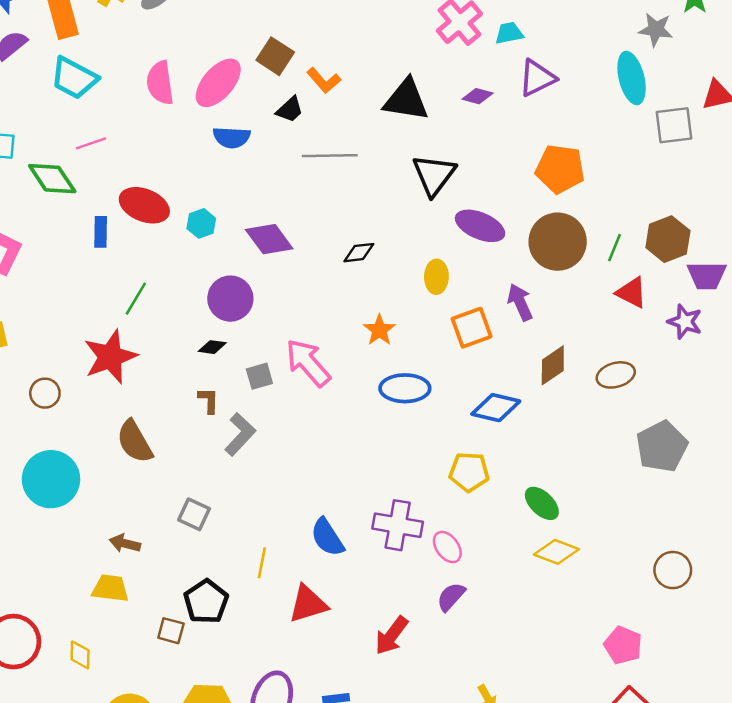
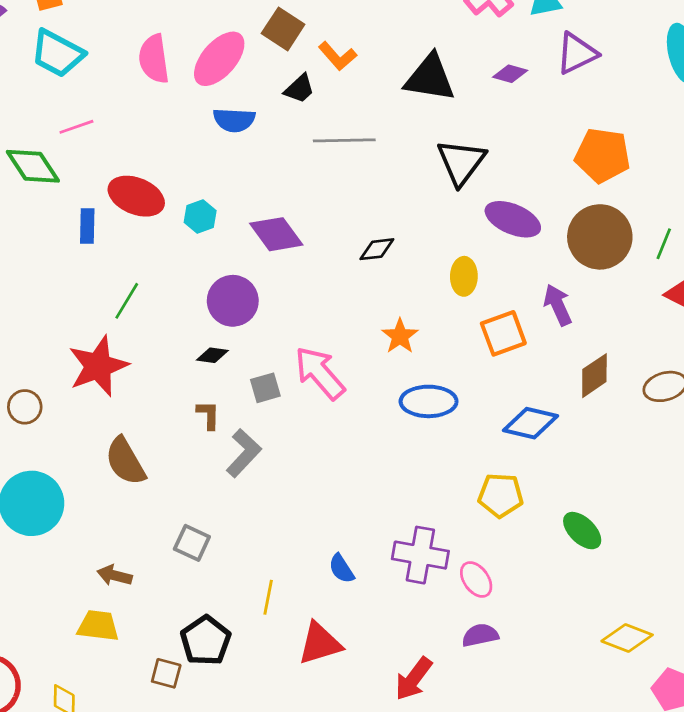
blue semicircle: (327, 537) -> (342, 569), size x0.7
yellow diamond: (556, 552) -> (627, 638), moved
purple semicircle: (451, 597) -> (480, 635), turned 36

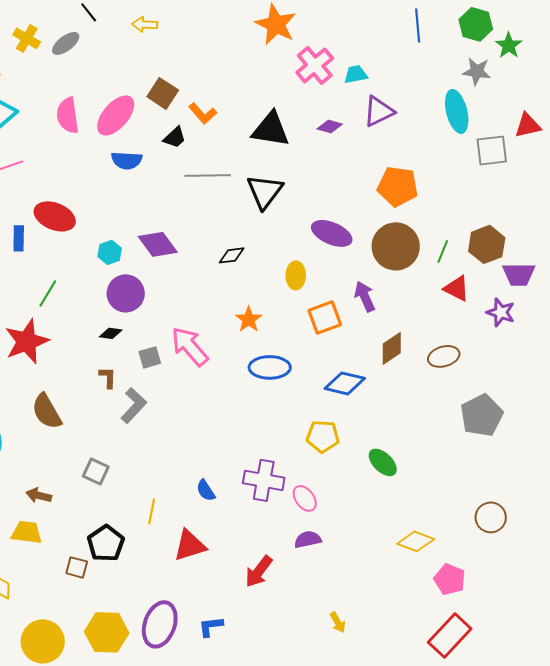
black triangle: (461, 162) -> (265, 191), moved
cyan hexagon: (200, 217) -> (110, 252), moved

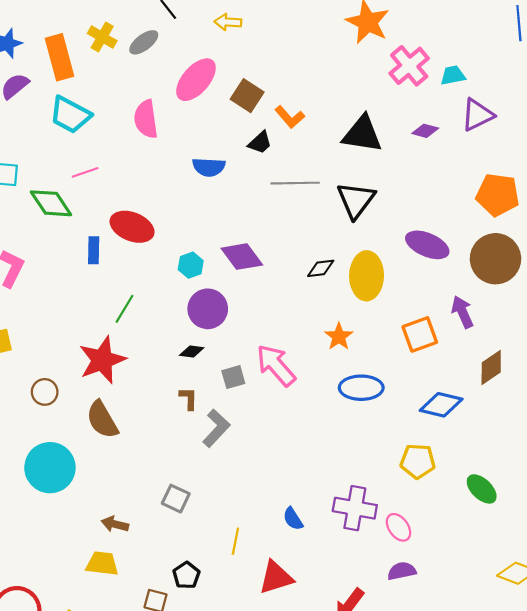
pink ellipse: (116, 115) -> (196, 80), moved
yellow ellipse: (296, 275) -> (367, 276), moved, size x1.6
brown semicircle: (47, 411) -> (102, 420), moved
black pentagon: (106, 543) -> (186, 575), size x0.7

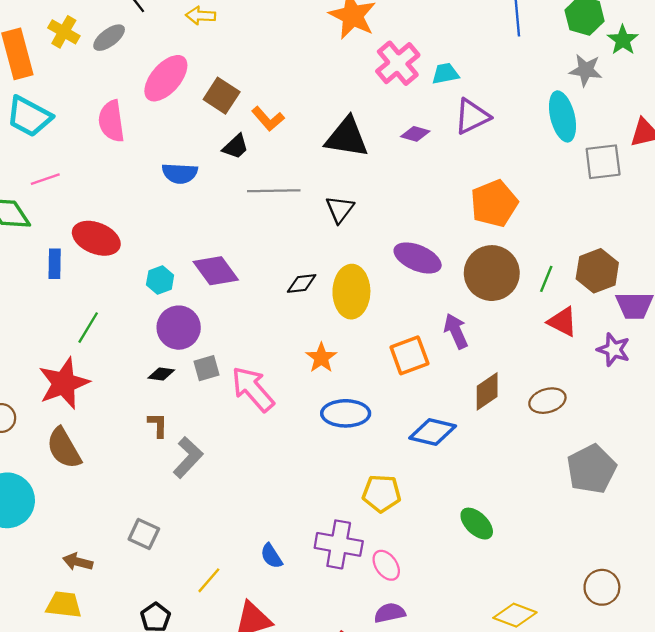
orange pentagon: (498, 195) -> (494, 203), turned -30
black triangle: (356, 200) -> (340, 209), size x0.7
gray square: (233, 377) -> (206, 368), moved
yellow pentagon: (418, 461) -> (382, 493), moved
yellow line: (235, 541) -> (209, 580), turned 30

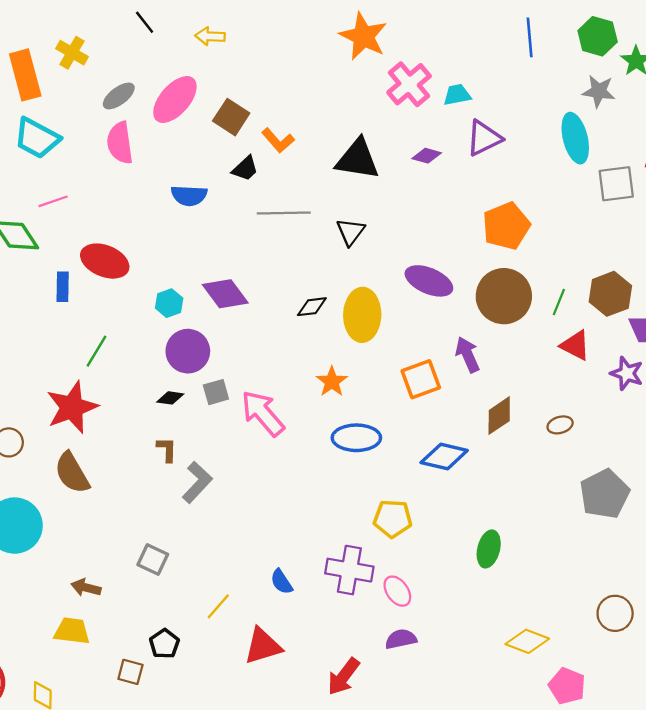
gray ellipse: (109, 38) -> (119, 96), moved
brown ellipse: (547, 401) -> (560, 425), size x0.7
green ellipse: (477, 524) -> (489, 549), turned 60

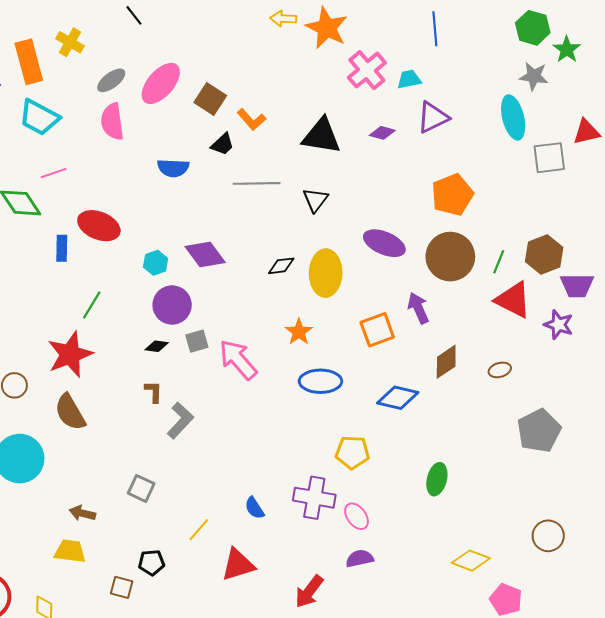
yellow arrow: (210, 36) -> (283, 19), moved
blue line: (530, 37) -> (435, 29), moved
red triangle: (575, 345) -> (513, 300), size x1.4
black pentagon: (164, 644) -> (151, 563), turned 30

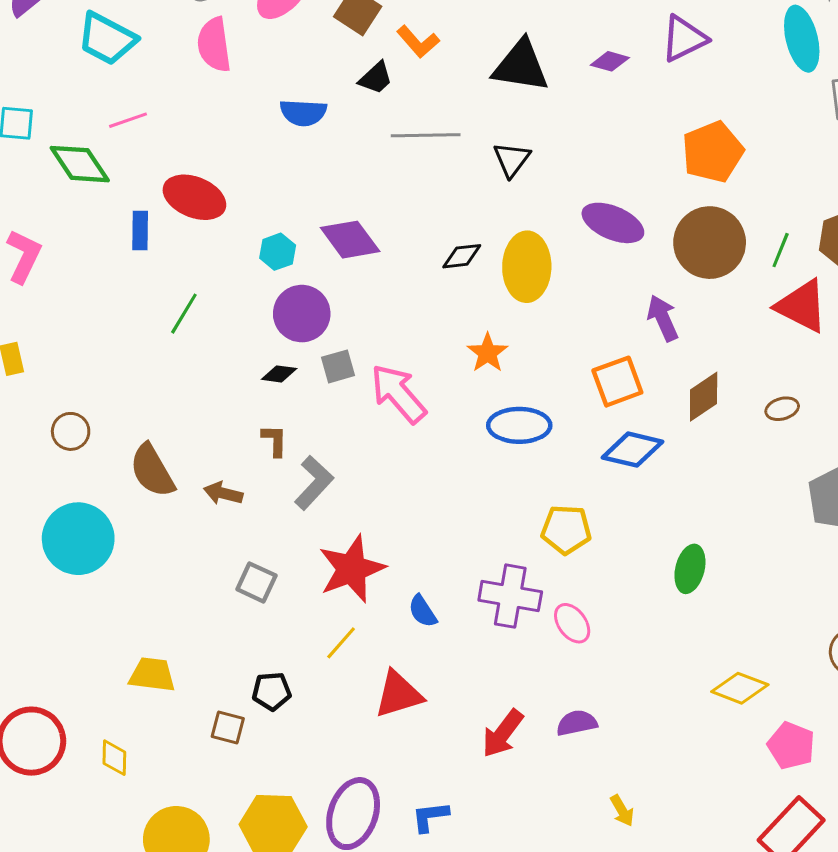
orange square: (377, 330) -> (617, 382), moved
red star: (70, 354) -> (352, 569), moved
brown arrow: (82, 513) -> (223, 493), moved
purple semicircle: (360, 559) -> (577, 723), moved

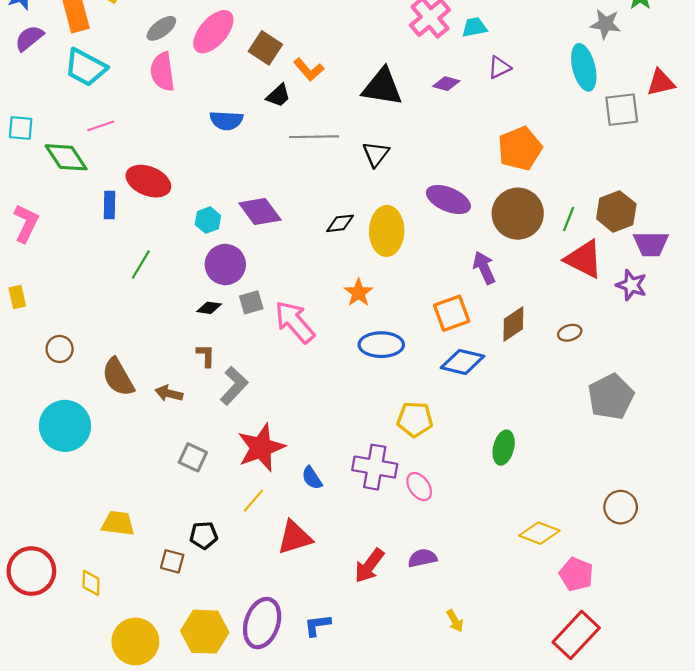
purple triangle: (684, 39) -> (499, 67), size x0.7

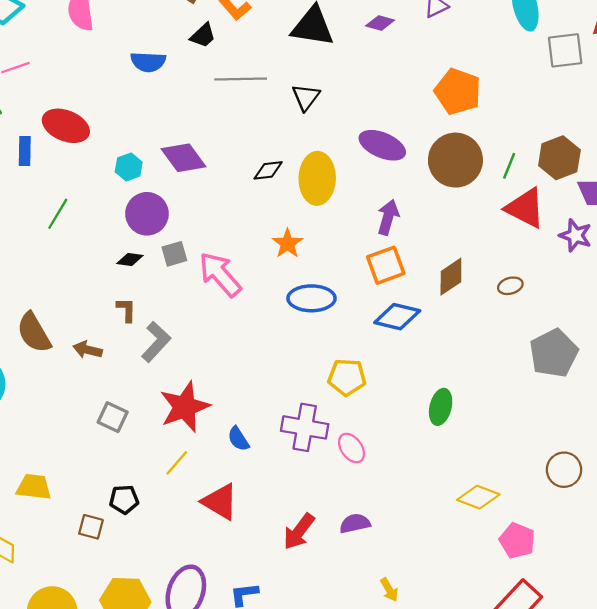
orange pentagon: (520, 149) -> (458, 92), turned -30
purple arrow: (484, 268) -> (388, 217), moved, turned 40
red triangle: (295, 537) -> (220, 502), turned 48

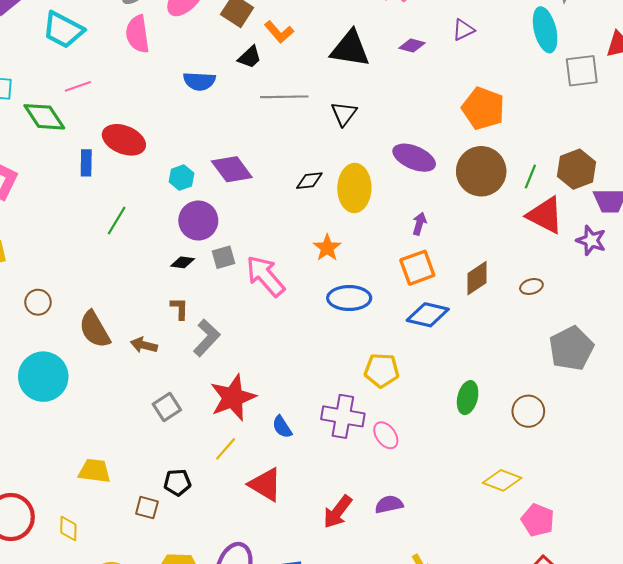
purple arrow: (388, 217) -> (419, 224), size x0.7
gray square: (113, 417) -> (167, 407), turned 32
brown circle: (564, 470) -> (528, 411), moved

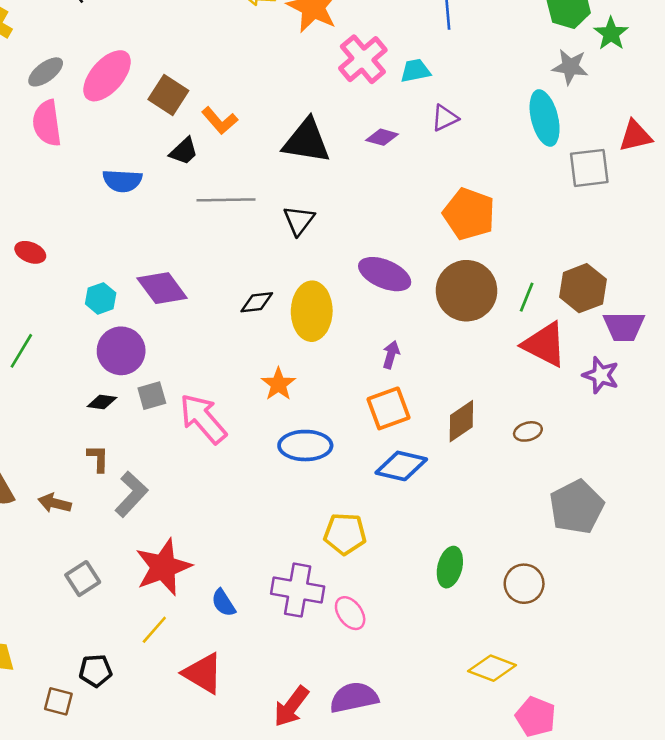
red ellipse: (124, 140) -> (30, 252), size x0.6
purple semicircle: (389, 504) -> (354, 698), size x1.4

